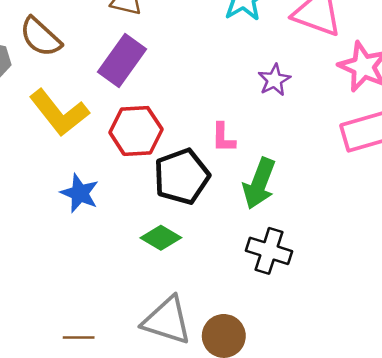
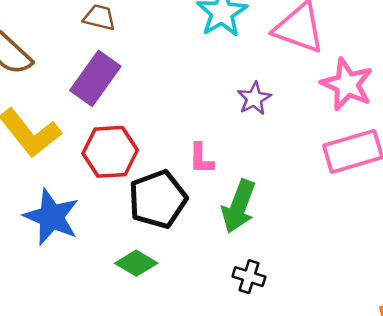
blue star: (80, 193) -> (51, 217), size x1.4
black cross: (269, 251) -> (249, 277), size x0.7

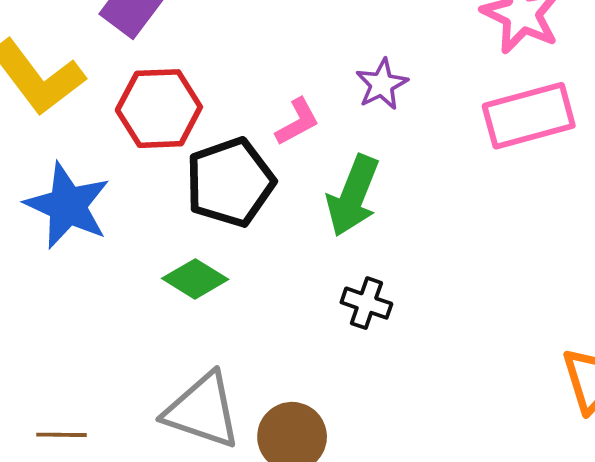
purple star: (254, 98) -> (382, 84), moved
pink L-shape: (201, 159) -> (297, 122), turned -120

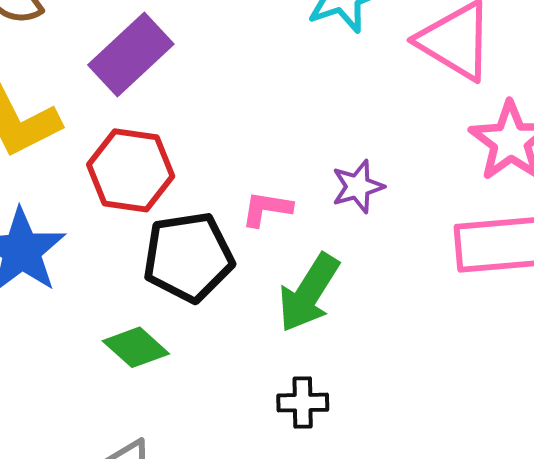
pink L-shape: (297, 122) -> (267, 209), turned -153
black cross: (366, 303) -> (303, 403), turned -30

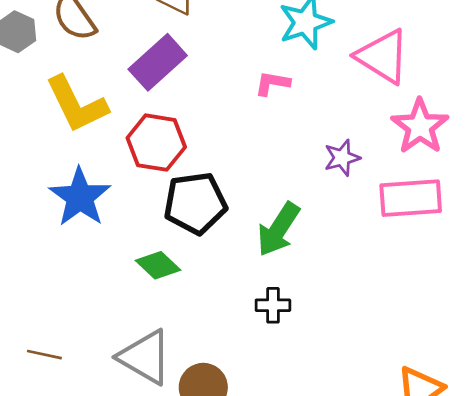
purple star: (358, 187) -> (342, 158), moved
pink L-shape: (267, 209) -> (272, 83), moved

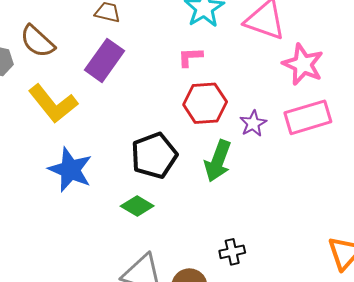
red hexagon: (156, 143) -> (205, 103), moved
purple star: (342, 158) -> (253, 124), moved
black cross: (273, 305) -> (232, 252), moved

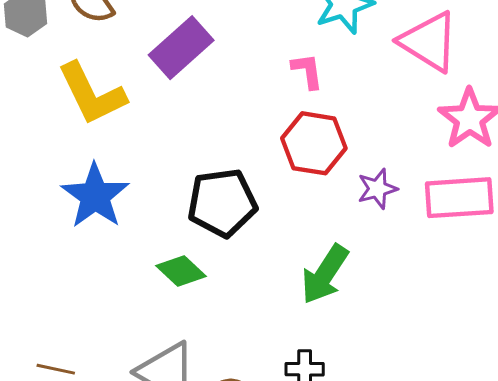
pink L-shape: (190, 57) -> (307, 71), turned 72
green arrow: (218, 161) -> (325, 274), moved

